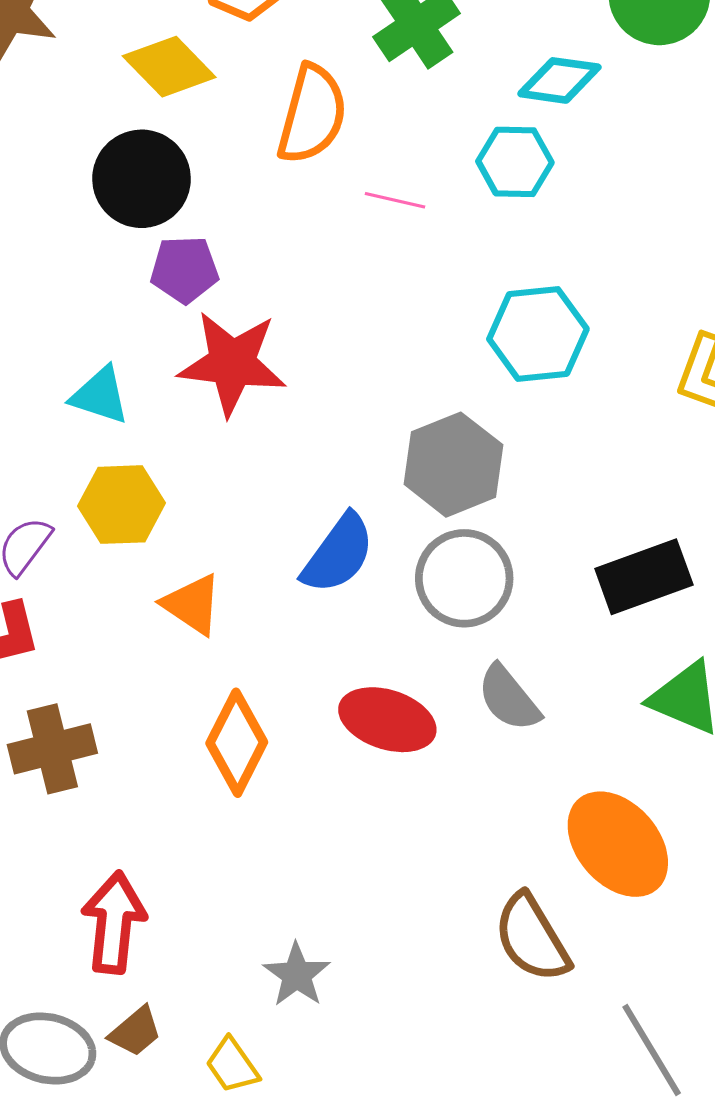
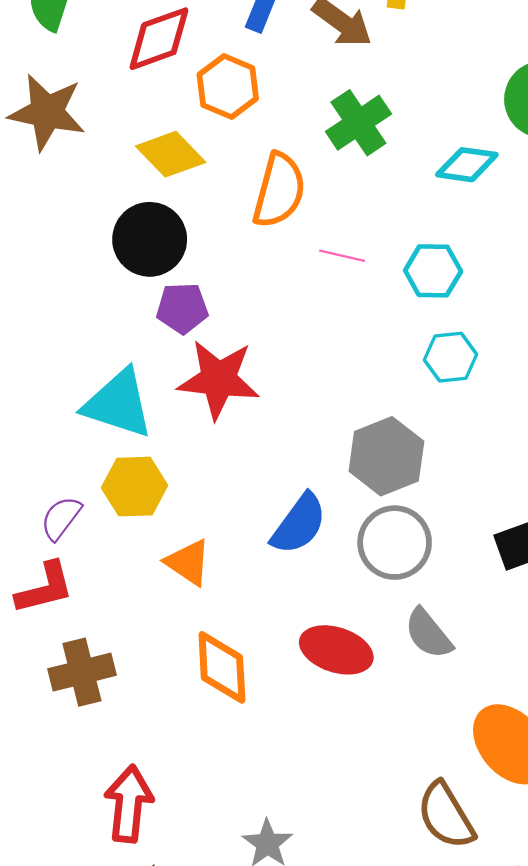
cyan hexagon: (515, 162) -> (433, 271), moved
cyan hexagon: (538, 334) -> (451, 357), size x0.7
cyan triangle: (100, 395) -> (118, 404), size x1.6
orange diamond: (237, 743) -> (222, 667), turned -30

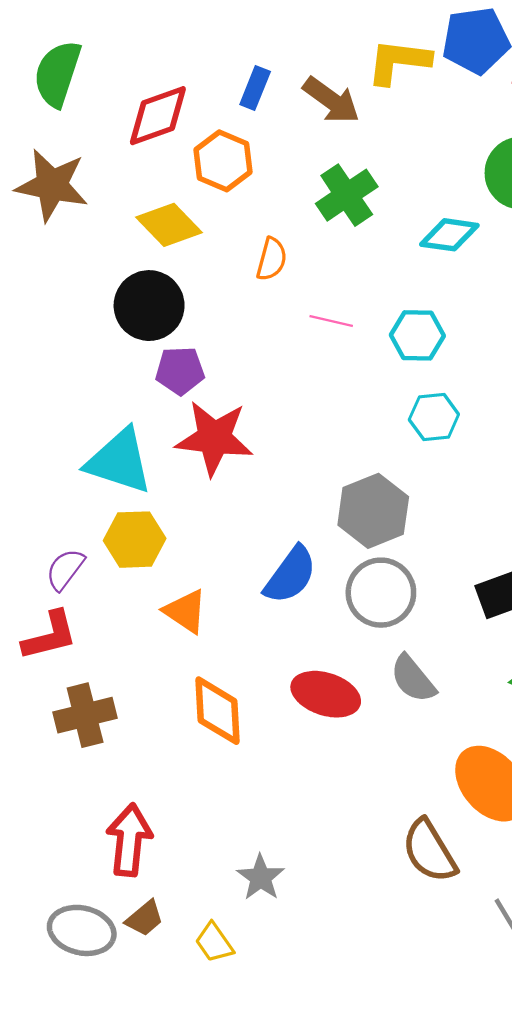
orange semicircle: (279, 190) -> (272, 259), size x0.6

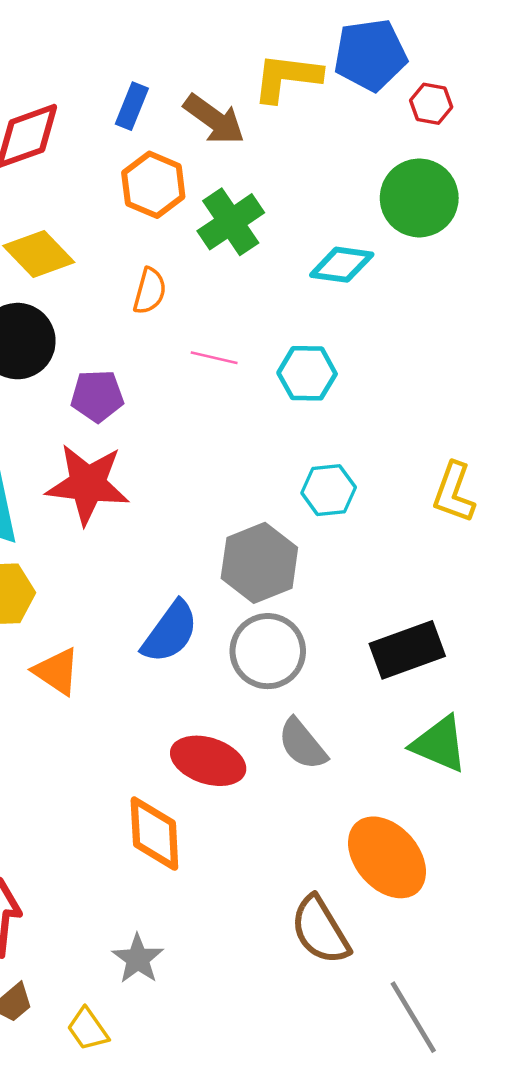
orange hexagon: (223, 161) -> (153, 185), moved
purple pentagon: (180, 371) -> (97, 396), moved
cyan hexagon: (434, 417) -> (329, 490), moved
orange diamond: (218, 711) -> (154, 834), moved

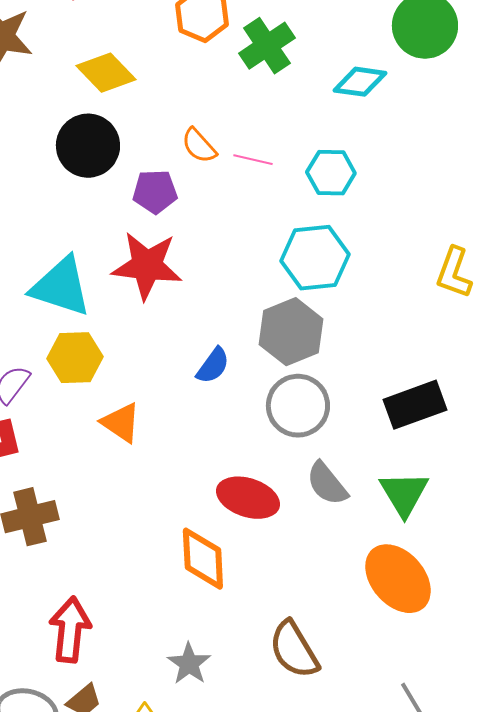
orange semicircle: (150, 291) -> (199, 146), moved, turned 123
cyan hexagon: (329, 490) -> (315, 258), moved, size x1.5
blue semicircle: (170, 632) -> (213, 366), moved, size x0.7
green triangle: (439, 744) -> (404, 494), moved, turned 36
brown semicircle: (320, 930) -> (294, 650), moved

